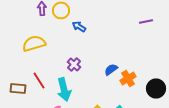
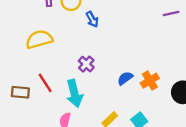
blue arrow: (79, 26) -> (92, 19), turned -152
blue semicircle: (111, 70) -> (125, 78), moved

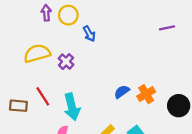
purple cross: (86, 64) -> (66, 62), moved

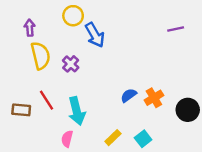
purple arrow: (46, 13) -> (30, 28), moved
blue arrow: (89, 34) -> (95, 35), size x1.5
yellow semicircle: (37, 53) -> (41, 56), turned 92

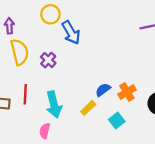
red line: (47, 100) -> (25, 94), turned 36
yellow rectangle: (113, 138) -> (88, 108), moved
cyan square: (143, 139) -> (117, 121), moved

